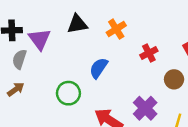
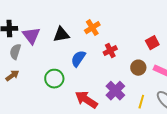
black triangle: (77, 24) -> (61, 35), moved
red cross: (149, 53) -> (110, 51), moved

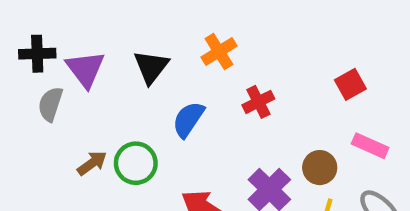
black triangle: (61, 35) -> (151, 67), turned -42
brown circle: (138, 68) -> (320, 168), moved
brown arrow: (12, 76) -> (92, 163), moved

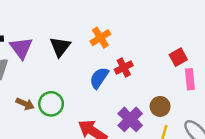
blue semicircle: (188, 119) -> (99, 78), moved
pink rectangle: (370, 146) -> (190, 79), moved, turned 60
brown arrow: (92, 163) -> (25, 104), turned 60

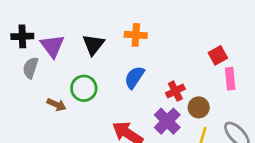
orange cross: (100, 38) -> (136, 35), turned 36
red cross: (124, 68) -> (175, 91), moved
green circle: (51, 104) -> (84, 88), moved

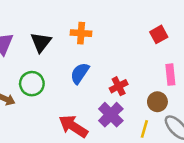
red square: (218, 55) -> (159, 34), moved
brown circle: (199, 107) -> (157, 102), moved

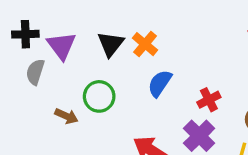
orange cross: (81, 33) -> (145, 44), moved, turned 36

